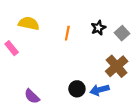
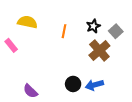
brown cross: (117, 66) -> (99, 50), moved

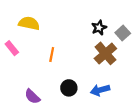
orange line: (64, 31) -> (52, 55), moved
black circle: (73, 84) -> (69, 88), moved

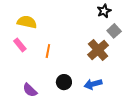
black star: (99, 28) -> (104, 11), moved
pink rectangle: (12, 48) -> (20, 45), moved

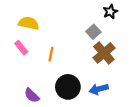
gray square: (114, 31) -> (93, 32), moved
black circle: (64, 82) -> (68, 87), size x1.5

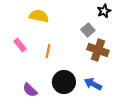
yellow semicircle: (29, 23) -> (39, 16), moved
brown cross: (104, 53) -> (98, 50), turned -30
blue arrow: (99, 89) -> (93, 84), turned 42

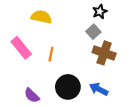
black star: (104, 11) -> (100, 12), moved
pink rectangle: (20, 45) -> (21, 48), size x1.5

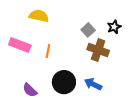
black star: (100, 12) -> (114, 27), moved
pink rectangle: (21, 48) -> (20, 45), turned -30

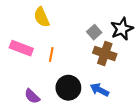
yellow semicircle: (39, 16) -> (42, 17), turned -126
black star: (114, 27) -> (122, 29), size x1.5

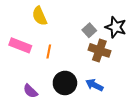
black star: (122, 29) -> (116, 27), turned -30

